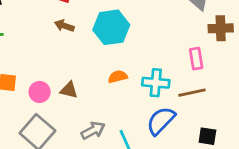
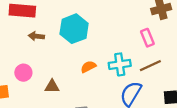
pink circle: (40, 92) -> (23, 73), moved

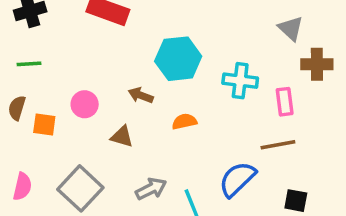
brown arrow: (36, 36) -> (141, 95), moved
cyan cross: (120, 64) -> (240, 81), moved

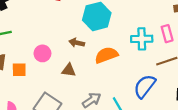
cyan cross: (240, 81) -> (142, 39), moved
orange semicircle: (184, 121) -> (106, 55), size x1.5

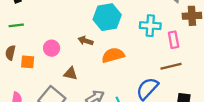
cyan cross: (142, 39) -> (150, 26), moved
brown triangle: (69, 70) -> (70, 74), moved

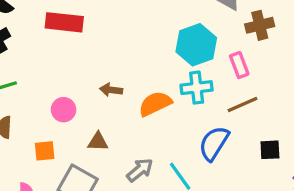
cyan hexagon: (107, 17) -> (196, 45), moved
cyan cross: (150, 26) -> (197, 88), moved
orange square: (28, 62) -> (45, 151), moved

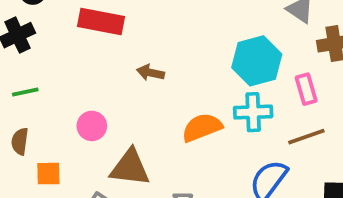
brown arrow: (111, 90) -> (150, 73), moved
brown triangle: (98, 142) -> (130, 168), size x1.6
orange square: (45, 151) -> (48, 174), moved

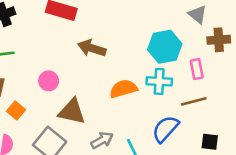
brown arrow: (150, 73) -> (92, 48), size x1.5
orange square: (48, 174) -> (16, 111), turned 36

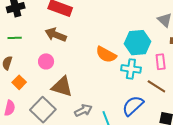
brown arrow: (92, 48) -> (56, 35), moved
orange semicircle: (123, 89) -> (106, 55), moved, turned -140
brown line: (194, 101) -> (156, 86), turned 42

